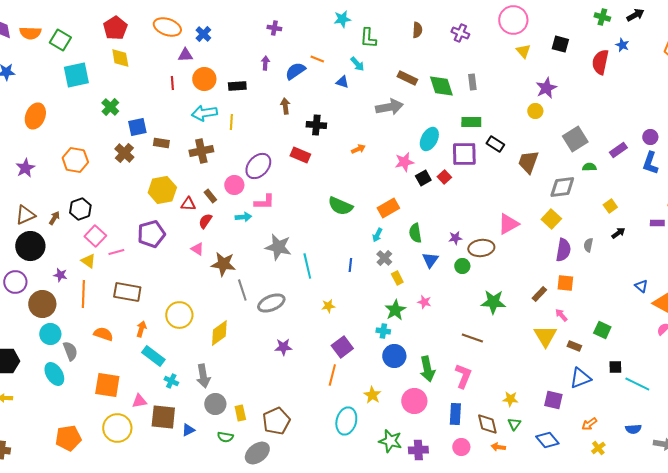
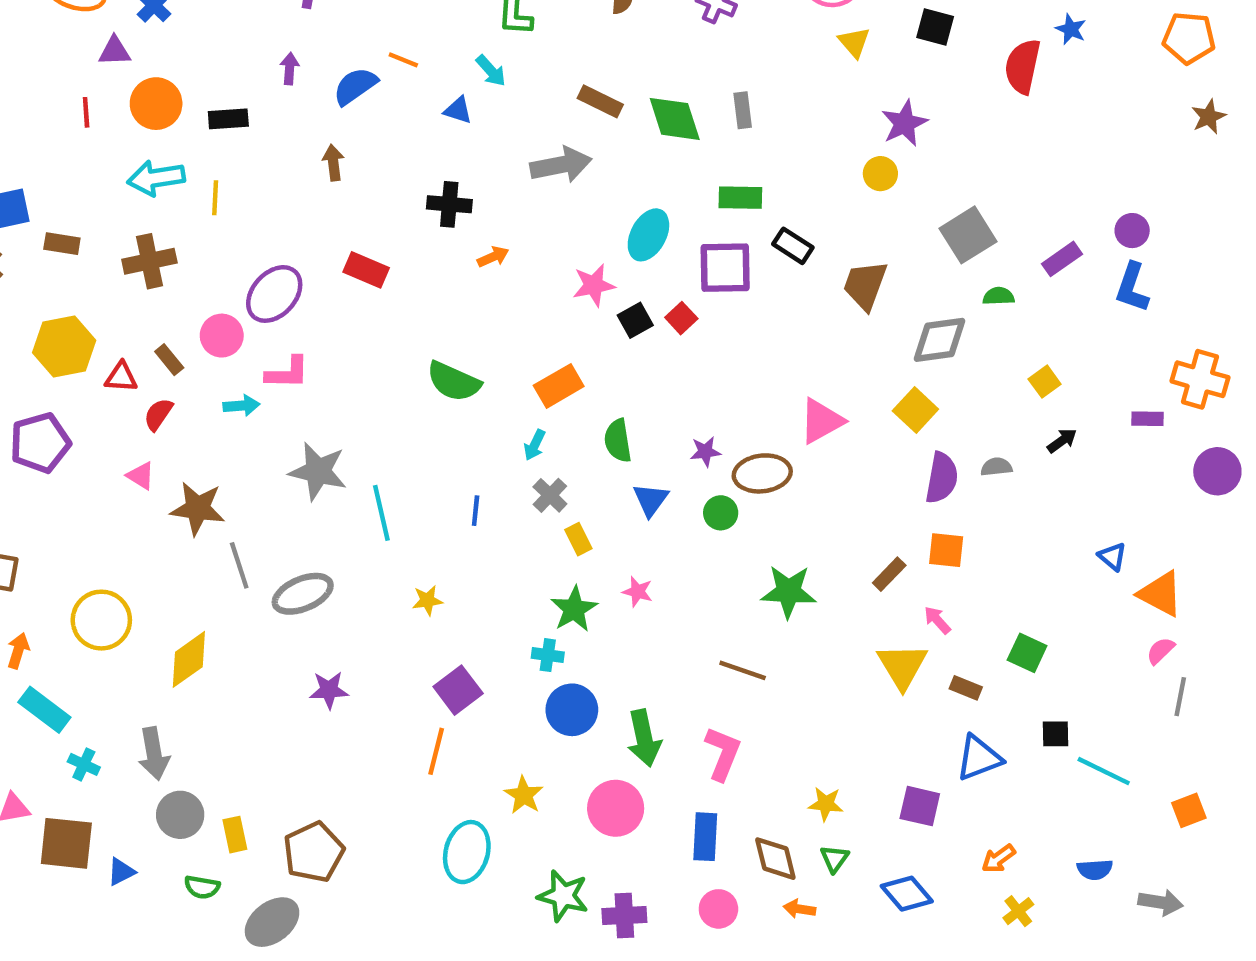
black cross: (316, 125) -> (449, 204), moved
gray semicircle: (588, 245) -> (996, 467), turned 72

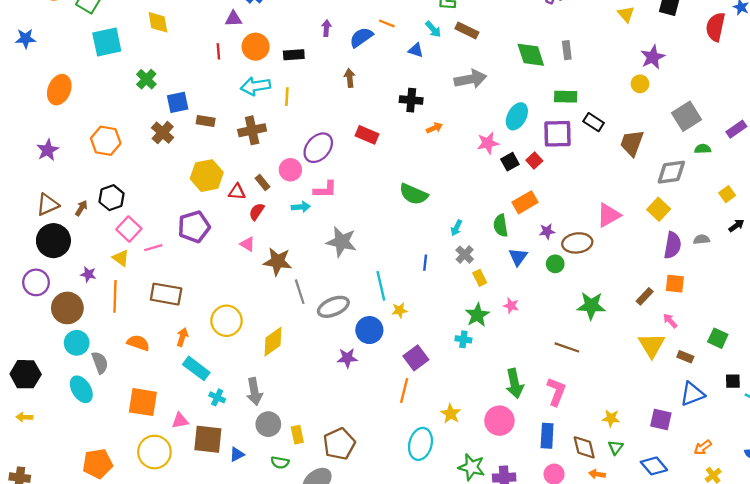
brown rectangle: (600, 101) -> (467, 30), moved
orange rectangle: (559, 386) -> (525, 202), moved
cyan line: (381, 513) -> (381, 286), moved
blue circle: (572, 710) -> (369, 330), moved

